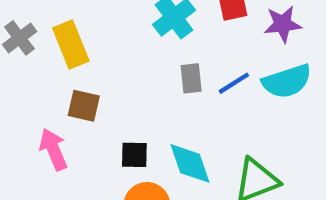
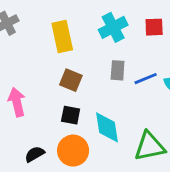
yellow rectangle: (71, 45) -> (62, 37), moved
brown square: (84, 106) -> (71, 80), moved

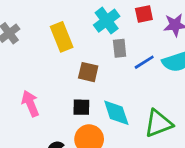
gray rectangle: (118, 70) -> (120, 48), moved
brown square: (71, 80) -> (88, 72), moved

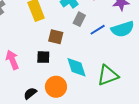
gray rectangle: (120, 48) -> (79, 19), turned 32
black square: (81, 107) -> (43, 57), moved

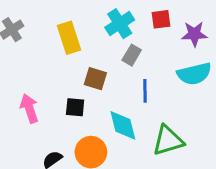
blue line: (98, 30) -> (145, 91), moved, turned -63

